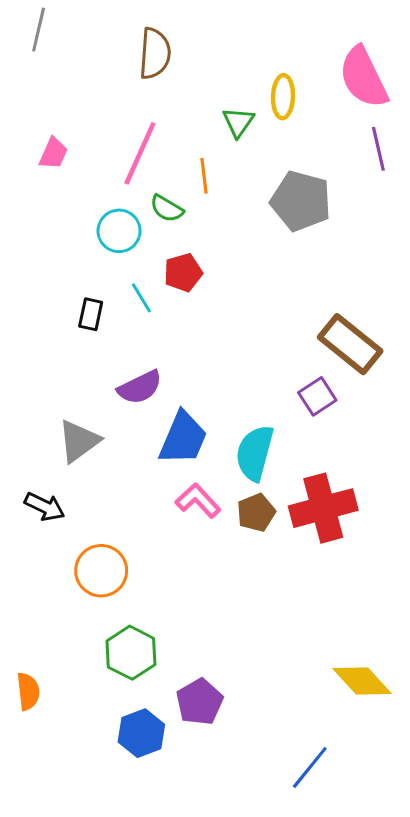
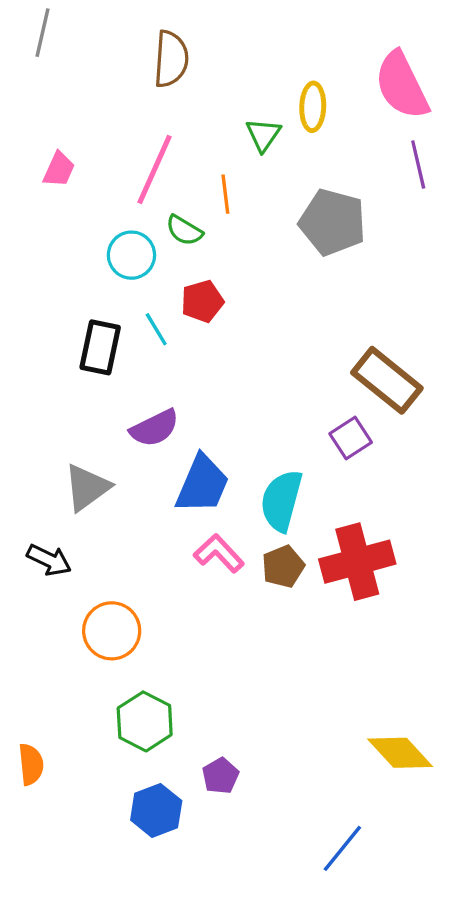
black rectangle: (91, 314) -> (100, 347), size x1.5
purple pentagon: (200, 702) -> (220, 776), size x0.7

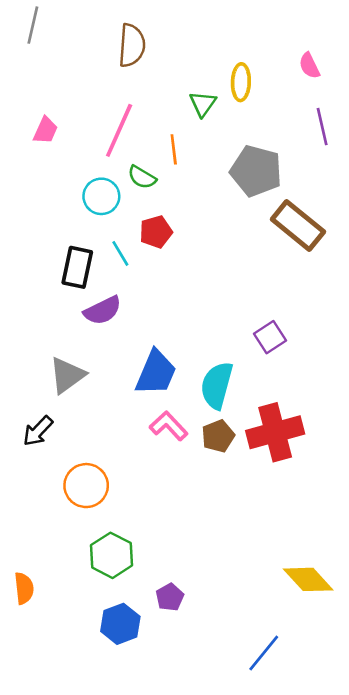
pink semicircle: (402, 85) -> (309, 66), size x0.5
brown rectangle: (387, 380) -> (298, 225), moved
purple semicircle: (155, 428) -> (103, 310), moved
black arrow: (49, 560) -> (38, 431), turned 108

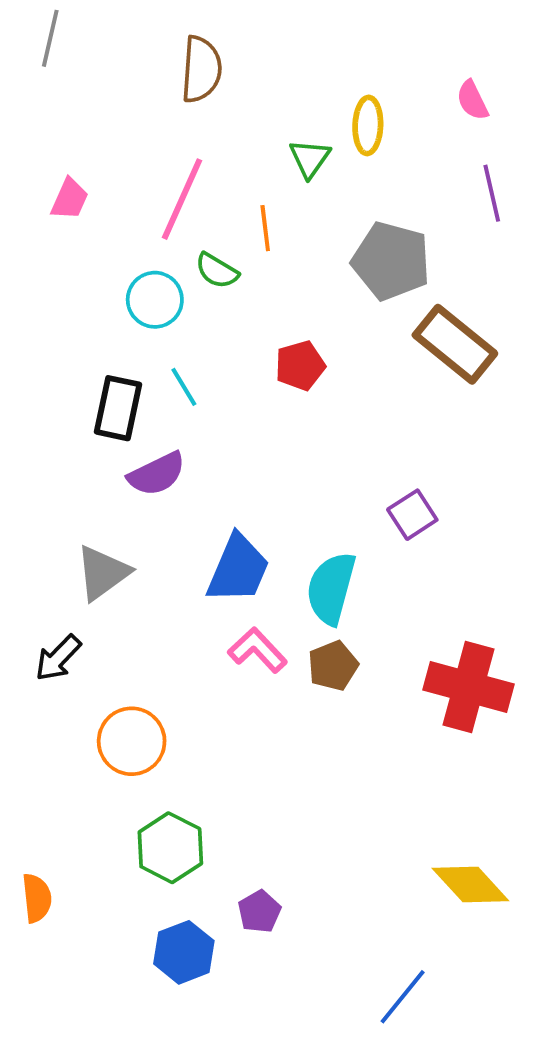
red pentagon: (156, 232) -> (300, 366), moved
red cross: (275, 432) -> (469, 687), moved, turned 30

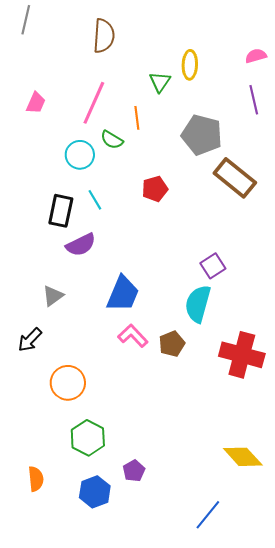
pink semicircle: (472, 100) -> (256, 56), moved, turned 100
gray triangle: (103, 573) -> (53, 296), size x0.7
cyan semicircle: (331, 588) -> (198, 304), moved
orange semicircle: (37, 898) -> (36, 479), moved

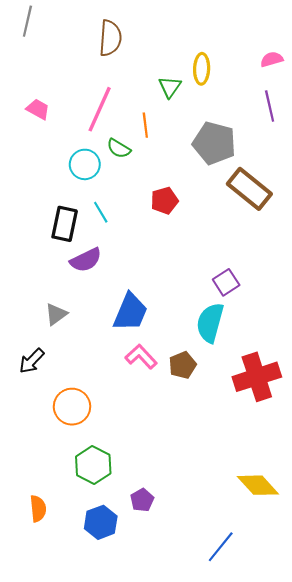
pink trapezoid: (36, 103) -> (38, 109), turned -85
red cross: (242, 355) -> (257, 377), turned -33

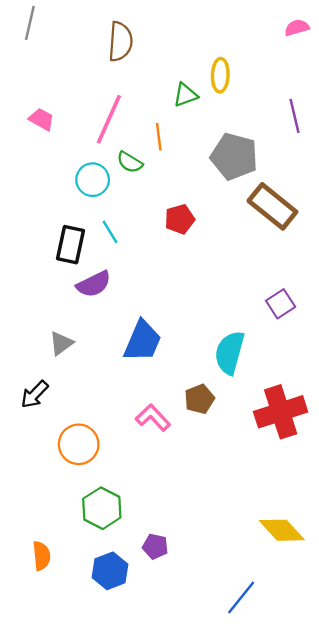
pink semicircle: (272, 59) -> (297, 28), moved
green triangle: (170, 87) -> (185, 95), turned 35
purple square: (226, 282) -> (281, 304), moved
pink L-shape: (141, 357) -> (153, 418), moved
purple pentagon: (142, 500) -> (155, 546), turned -30

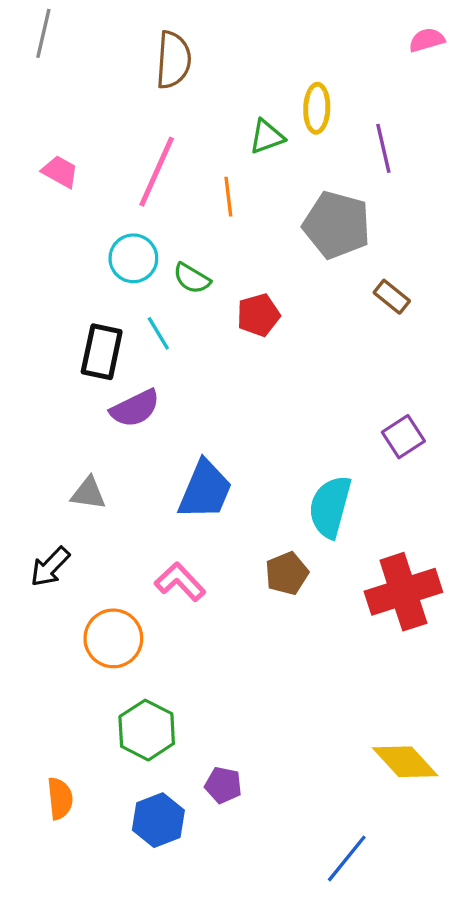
purple line: (295, 116) -> (383, 148), moved
green semicircle: (130, 162) -> (192, 278), moved
brown rectangle: (272, 206) -> (392, 297), size x0.5
gray triangle: (61, 343) -> (88, 493), turned 44
pink L-shape: (153, 418) -> (180, 582), moved

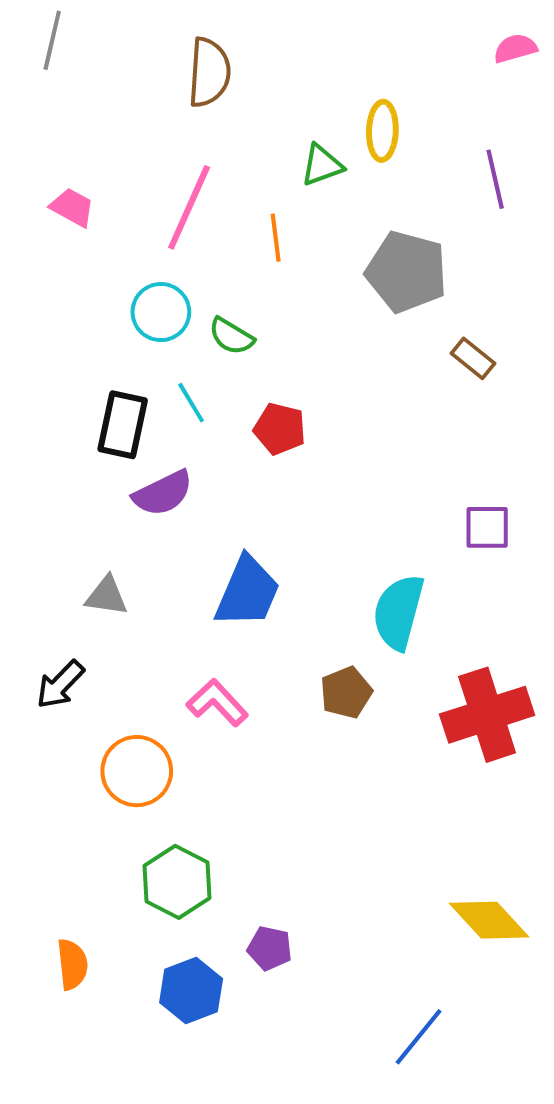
purple line: (383, 148) -> (495, 179), moved
red pentagon: (258, 315) -> (280, 429), moved, turned 30
purple square: (403, 437) -> (487, 527), turned 33

